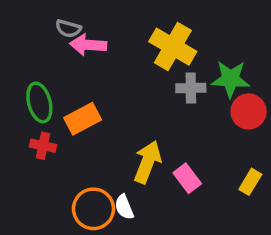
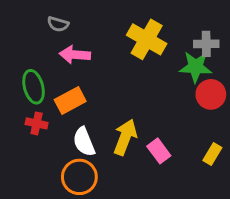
pink arrow: (88, 45) -> (75, 55), moved
gray cross: (191, 88) -> (206, 44), moved
white semicircle: (124, 207) -> (84, 142), moved, size x1.4

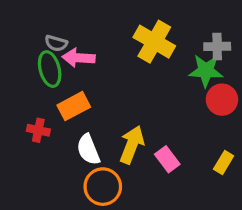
gray semicircle: (58, 24) -> (56, 43), moved
green ellipse: (34, 87) -> (50, 69), moved
orange circle: (79, 177) -> (103, 187), moved

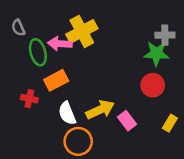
yellow cross: (154, 42) -> (82, 31), moved, turned 32
gray semicircle: (56, 43) -> (18, 28), moved, turned 49
red circle: (222, 100) -> (153, 85), moved
yellow arrow: (132, 145) -> (100, 110), turned 44

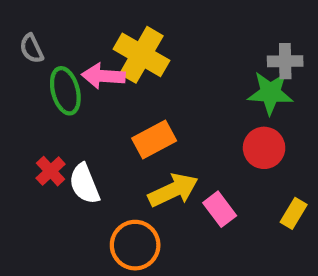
yellow cross: (82, 31) -> (141, 55), turned -32
orange rectangle: (56, 80) -> (154, 139), moved
red cross: (29, 99) -> (51, 171), turned 35
white semicircle: (67, 113) -> (84, 184), moved

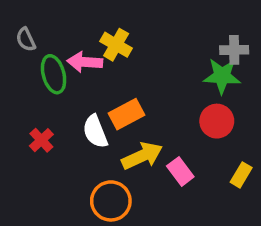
yellow cross: (141, 55) -> (116, 45), size x0.7
white semicircle: (84, 184) -> (95, 132), moved

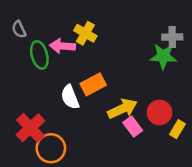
red circle: (217, 121) -> (159, 112), moved
red cross: (41, 140) -> (30, 128), moved, size x1.6
yellow arrow: (142, 156) -> (122, 109), moved
orange circle: (111, 201) -> (51, 148), moved

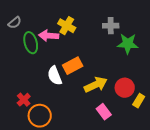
gray semicircle: (19, 29) -> (15, 23), turned -104
gray cross: (172, 37) -> (111, 26), moved
pink rectangle: (133, 127) -> (104, 112), moved
red cross: (30, 128) -> (24, 100), size x0.6

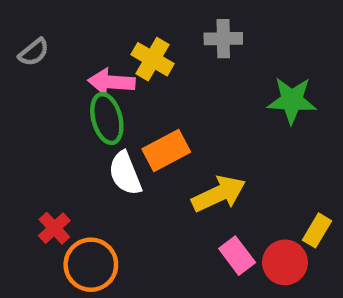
gray cross: (111, 26) -> (223, 39), moved
green ellipse: (31, 43) -> (107, 119), moved
red circle: (125, 88) -> (285, 262), moved

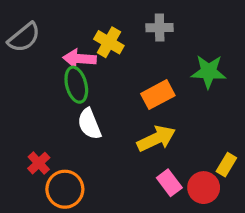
gray semicircle: (34, 52) -> (24, 37), size x1.5
orange rectangle: (166, 151) -> (158, 95), moved

